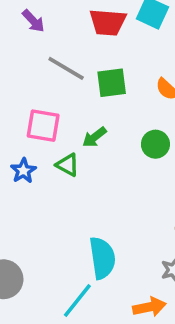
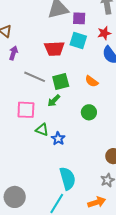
purple arrow: (33, 21) -> (13, 53), turned -112
green arrow: (94, 137) -> (54, 101), moved
blue star: (23, 171) -> (58, 139), moved

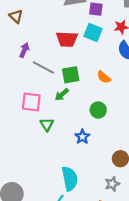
purple arrow: (13, 53) -> (24, 50), moved
green triangle: (42, 130) -> (47, 125), turned 32
blue star: (58, 139) -> (82, 137), moved

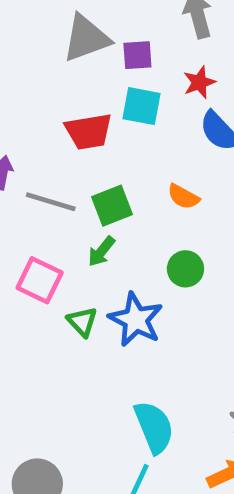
pink square: (31, 102) -> (40, 280), turned 30
blue star: (82, 137) -> (136, 320), moved, size x1.6

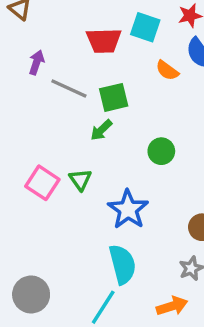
orange semicircle: (183, 197) -> (167, 70), moved
pink square: (40, 280) -> (42, 183), moved
blue star: (136, 320) -> (128, 209), moved

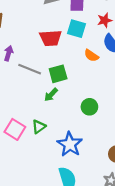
green triangle: (80, 180) -> (39, 127), turned 32

